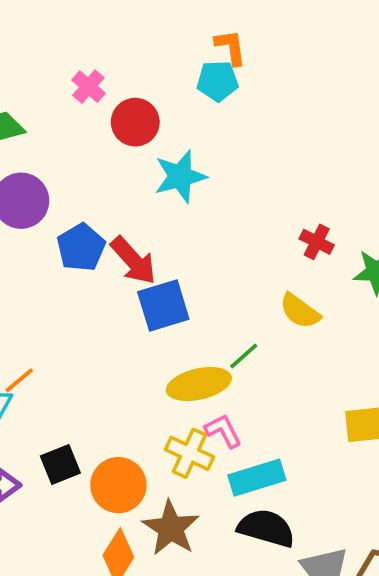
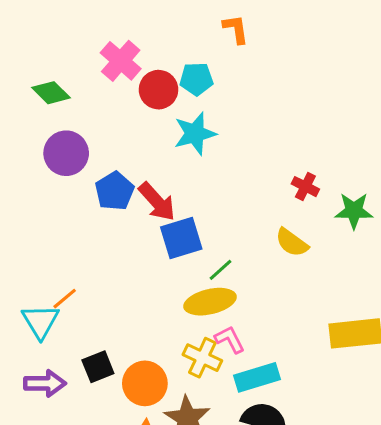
cyan pentagon: (218, 81) -> (196, 79), moved
pink cross: (88, 87) -> (121, 61), size x1.5
green line: (244, 356) -> (221, 270), moved

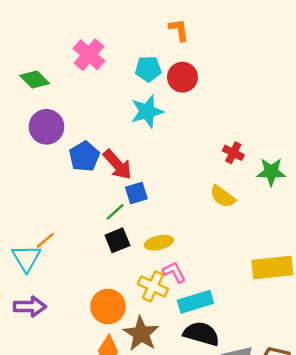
red circle: (159, 90) -> (182, 77), moved
blue square: (181, 238) -> (136, 193), size x0.7
green line: (221, 270) -> (115, 212), moved
yellow ellipse: (210, 302) -> (159, 243), size x0.7
black square: (98, 367) -> (117, 240), moved

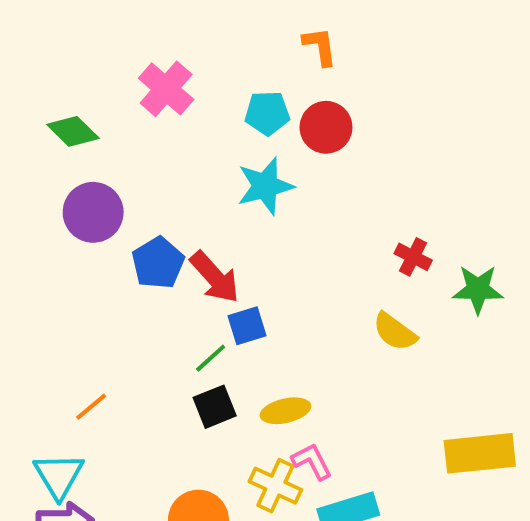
cyan triangle: (26, 258) -> (59, 476), moved

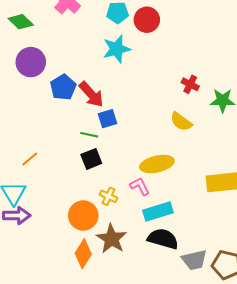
green line: (211, 358) -> (89, 135), turned 54
yellow ellipse: (285, 411) -> (157, 164), moved, size x1.4
yellow cross: (275, 486) -> (108, 196), moved, size x0.7

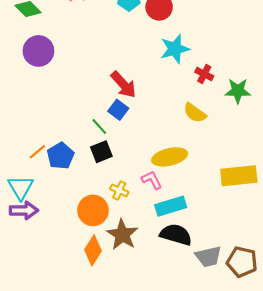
cyan star: (117, 49) -> (175, 49), moved
blue pentagon: (63, 87) -> (60, 156), moved
red arrow: (91, 94) -> (123, 85), moved
blue square: (107, 119) -> (118, 110), turned -36
green line: (89, 135) -> (99, 126), turned 36

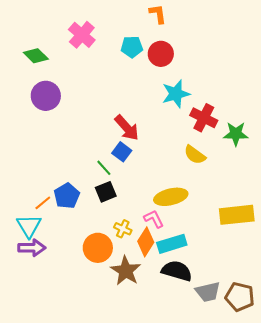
red cross: (204, 74) -> (204, 118), size x1.5
orange line: (37, 152) -> (43, 203), moved
orange diamond: (93, 250) -> (146, 242), moved

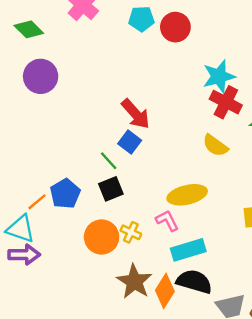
cyan star: (176, 94) -> (219, 76), moved
cyan triangle: (29, 226) -> (21, 229), turned -40
orange diamond: (146, 242) -> (165, 291), moved
orange circle: (98, 248) -> (102, 237), moved

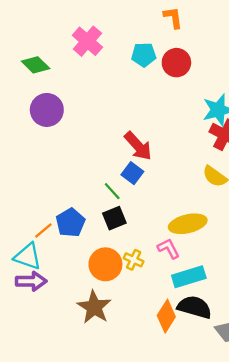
brown star: (134, 282) -> (94, 307), moved

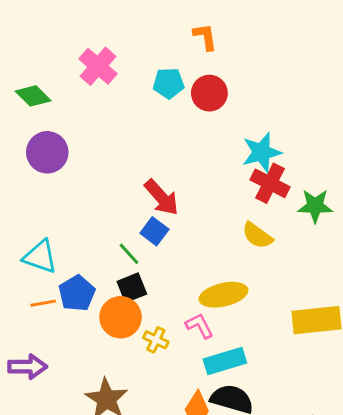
orange line: (43, 231) -> (43, 303), turned 30
cyan triangle: (28, 256) -> (40, 257), moved
orange circle: (105, 264) -> (121, 317), moved

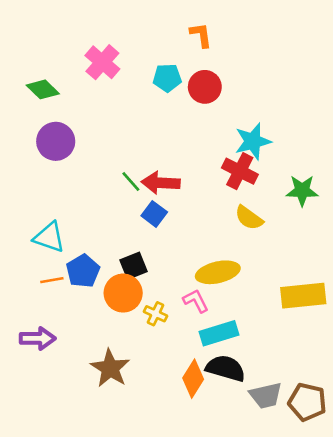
red cross: (270, 183) -> (240, 171), moved
red arrow: (161, 197) -> (161, 183), turned 135
green line: (129, 254) -> (131, 182), moved

